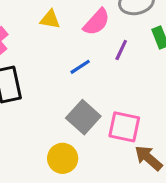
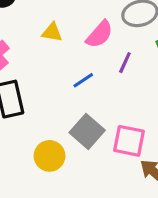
yellow circle: (63, 158) -> (50, 156), moved

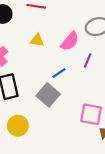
gray square: (87, 131) -> (48, 95), moved
yellow circle: (50, 156) -> (18, 126), moved

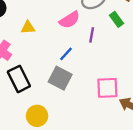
yellow triangle: (37, 40) -> (28, 27), moved
pink semicircle: (70, 41) -> (70, 20), turned 30

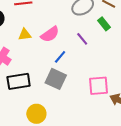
pink semicircle: (70, 20) -> (50, 34), moved
purple line: (92, 35) -> (82, 39), turned -48
black rectangle: (19, 79) -> (19, 81), turned -70

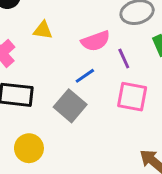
pink semicircle: (50, 34) -> (96, 41), moved
pink square: (99, 86) -> (132, 97), moved

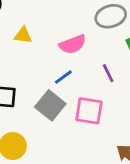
purple line: (124, 59) -> (108, 73), moved
pink square: (132, 97) -> (89, 111), moved

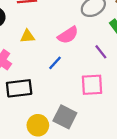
blue line: (63, 77) -> (55, 63), moved
gray square: (50, 105) -> (65, 117), moved

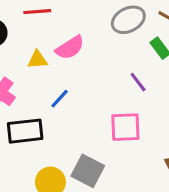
pink semicircle: (68, 35) -> (70, 48), moved
blue line: (55, 63) -> (60, 99), moved

